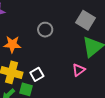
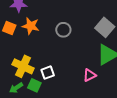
orange star: (12, 44) -> (31, 26), moved

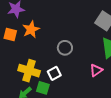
orange star: (31, 26) -> (31, 29), turned -30
gray circle: (63, 30) -> (65, 48), moved

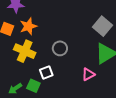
yellow cross: (29, 71) -> (25, 51), moved

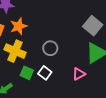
white square: (46, 73) -> (45, 73), moved, turned -32
green square: (33, 86) -> (27, 73), moved

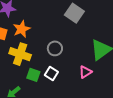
gray square: (93, 26) -> (74, 13), moved

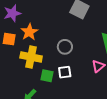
white square: (51, 74) -> (65, 72), turned -32

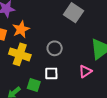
green square: (47, 76) -> (34, 85), moved

